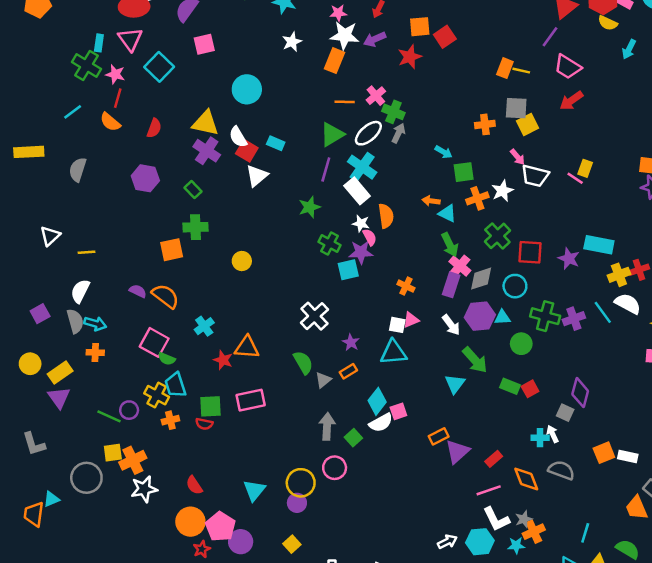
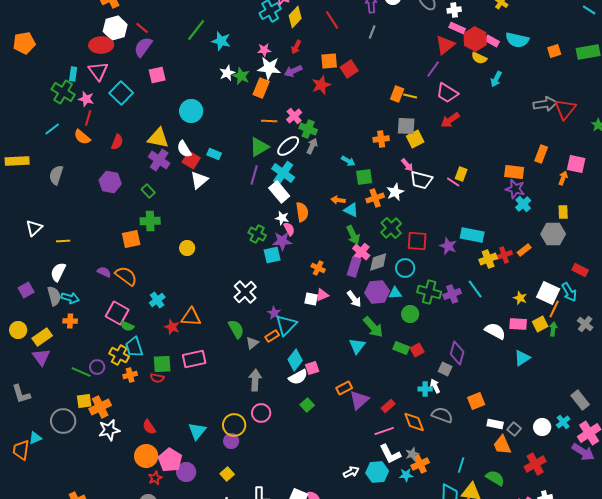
green star: (309, 207) -> (241, 76), moved, turned -30
white semicircle: (628, 304) -> (495, 331), moved
cyan triangle: (393, 352) -> (286, 325), moved, turned -40
green square: (353, 438) -> (307, 405), moved
white rectangle: (628, 456) -> (495, 424), moved

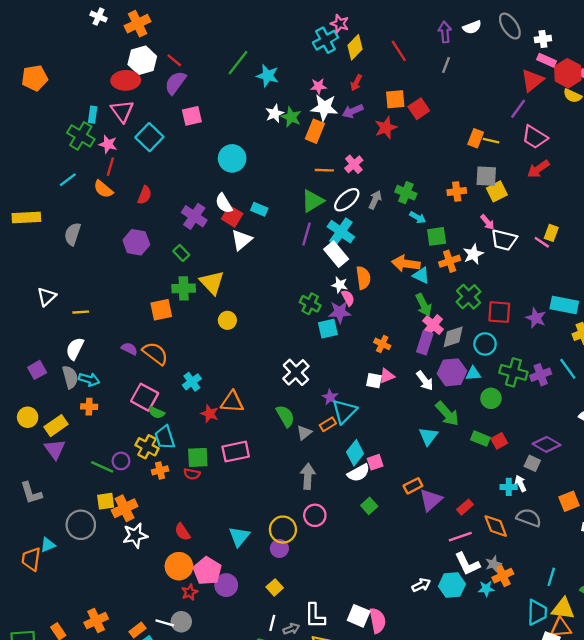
green cross: (308, 129) -> (406, 193), moved
yellow triangle: (158, 138) -> (212, 282), moved, turned 35
orange arrow: (338, 200) -> (406, 264), size x1.6
purple diamond: (457, 353) -> (547, 444), turned -75

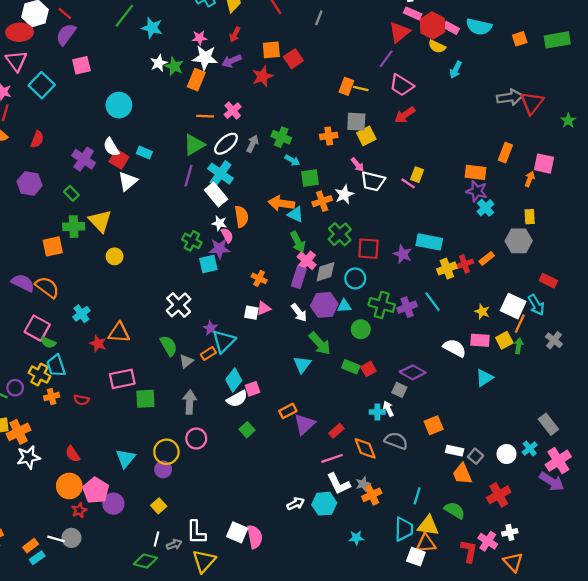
purple semicircle: (129, 349) -> (23, 283), size x1.5
green square: (198, 457) -> (145, 399), moved
cyan star: (486, 589) -> (356, 538), moved

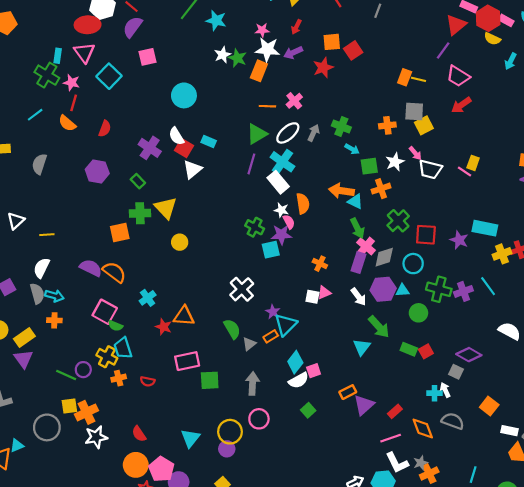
white star: (344, 195) -> (395, 162), moved
orange square: (434, 425) -> (489, 406), turned -30

